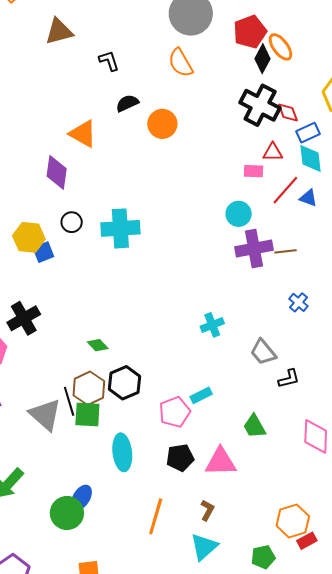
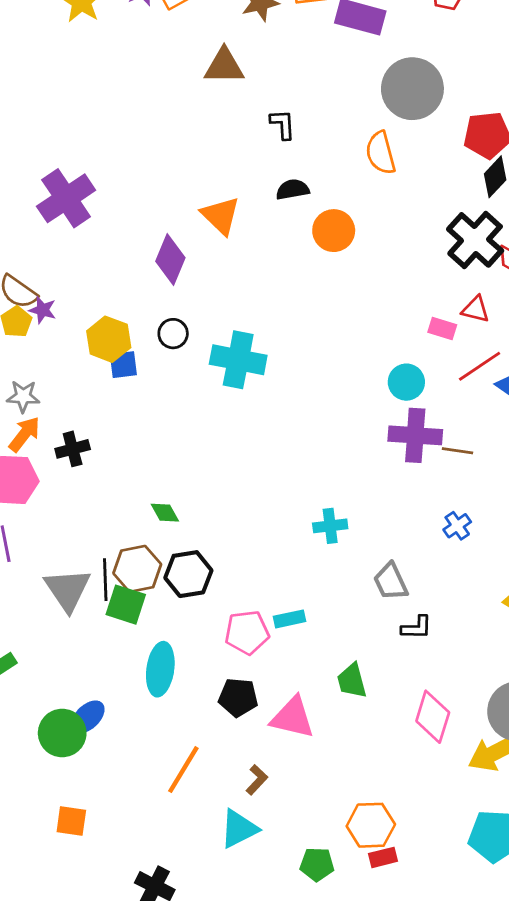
black cross: (24, 318) -> (73, 449), size x0.7

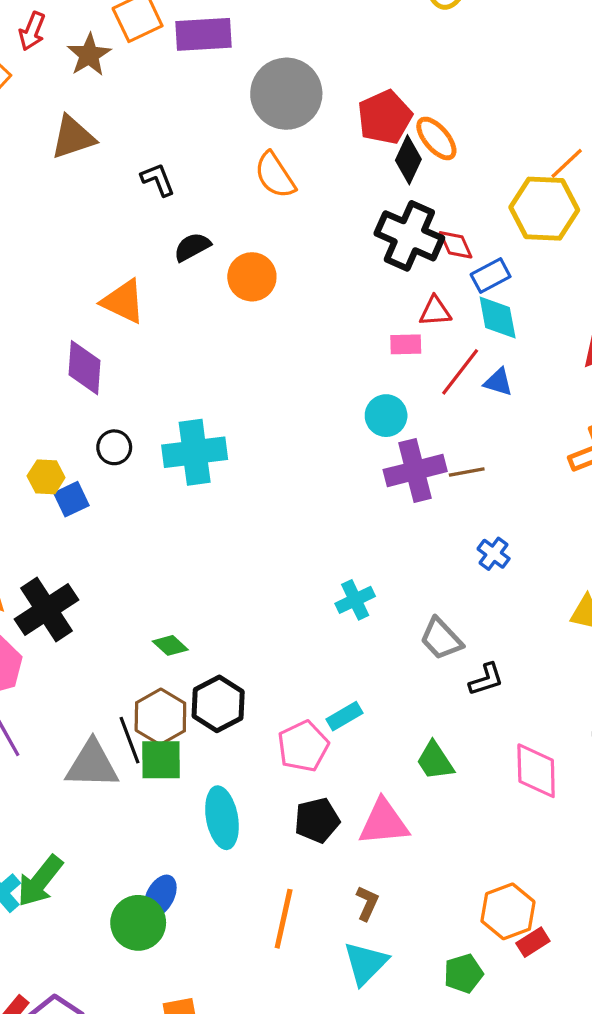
yellow hexagon: (109, 339) -> (46, 477), size x0.7
black cross: (73, 449) -> (46, 610), size x1.6
gray triangle: (68, 590) -> (92, 765), turned -36

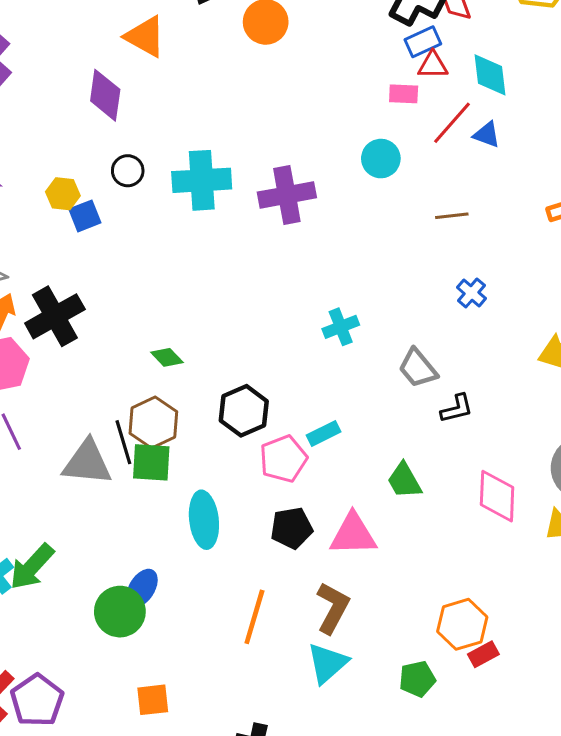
blue rectangle: (491, 275) -> (423, 42), moved
purple cross: (415, 471) -> (287, 195), moved
black hexagon: (218, 704) -> (244, 411), moved
brown L-shape: (367, 903) -> (333, 608), size x1.6

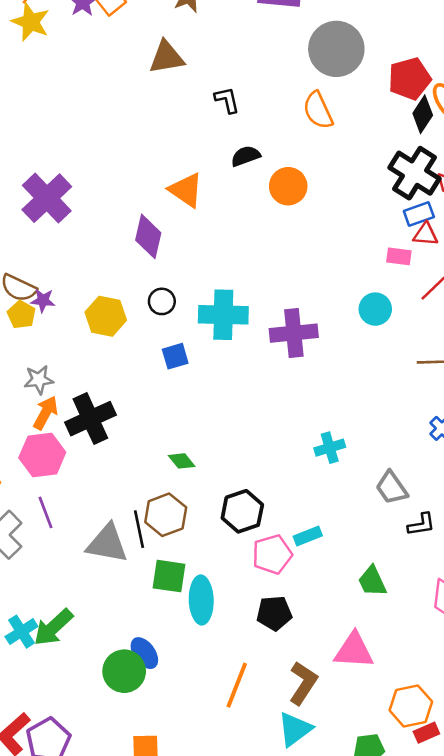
yellow hexagon: (63, 194) -> (106, 316), size x1.4
blue square: (85, 216) -> (175, 356), moved
green square: (151, 462) -> (169, 576), moved
pink triangle: (353, 534) -> (354, 651), moved
blue ellipse: (142, 588) -> (144, 653), turned -72

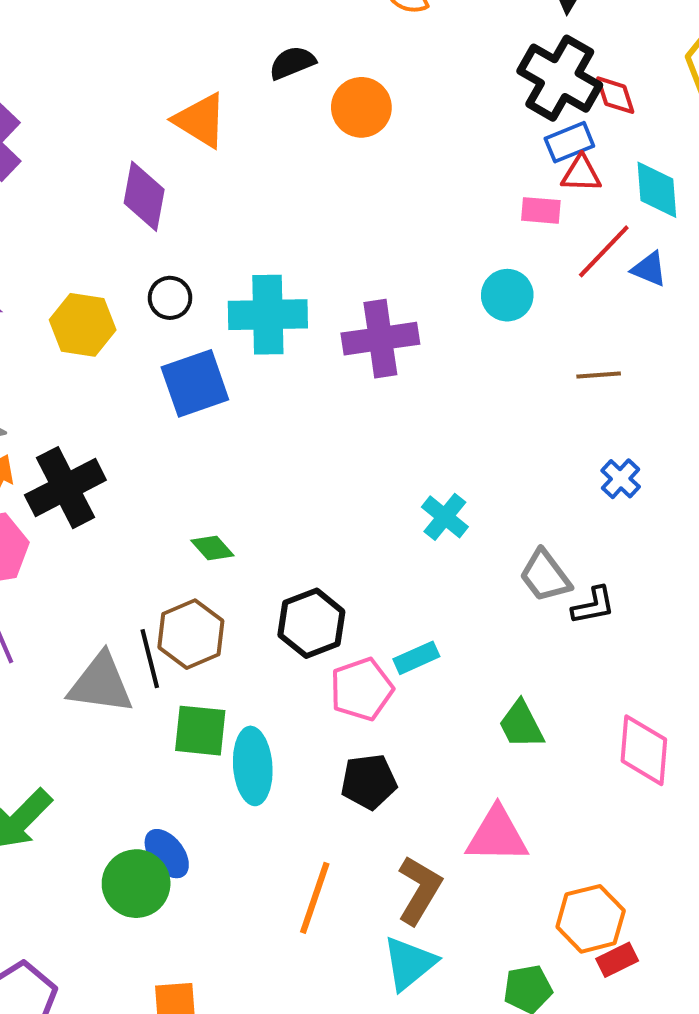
blue square: (175, 356) -> (195, 383), size x1.6
cyan cross: (330, 448) -> (445, 517), turned -32
black L-shape: (421, 524) -> (593, 606), moved

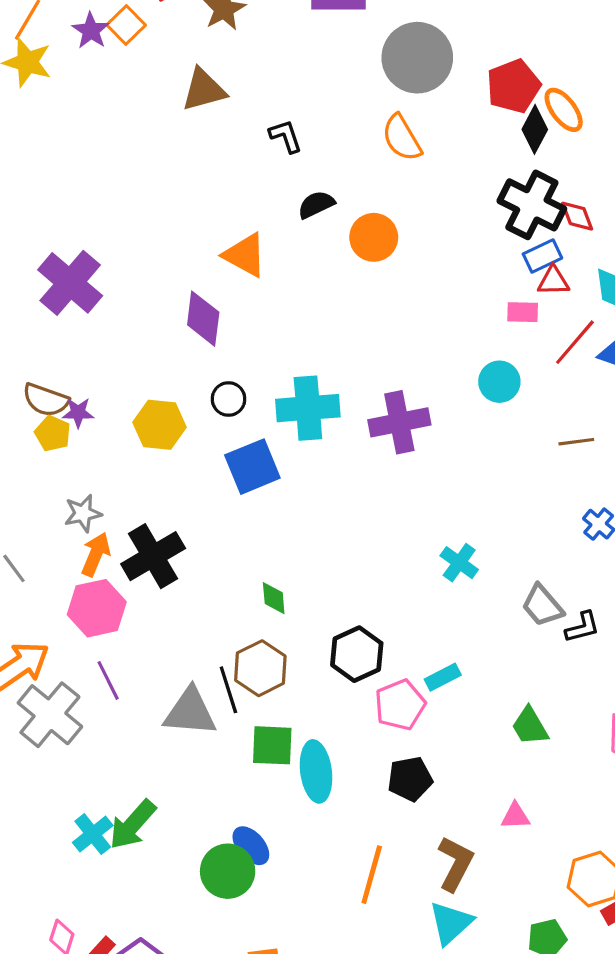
green diamond: (212, 548) -> (274, 598), turned 40
pink triangle: (497, 835) -> (515, 816), size x0.6

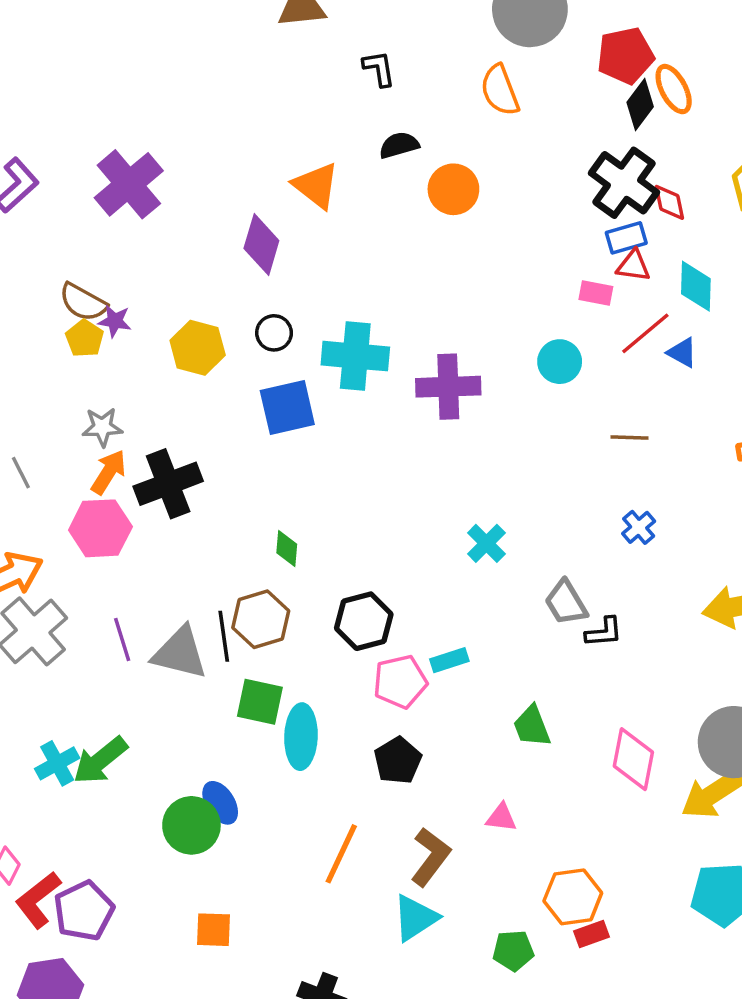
purple line: (108, 680) -> (122, 640), moved
black pentagon: (410, 779) -> (398, 761), turned -30

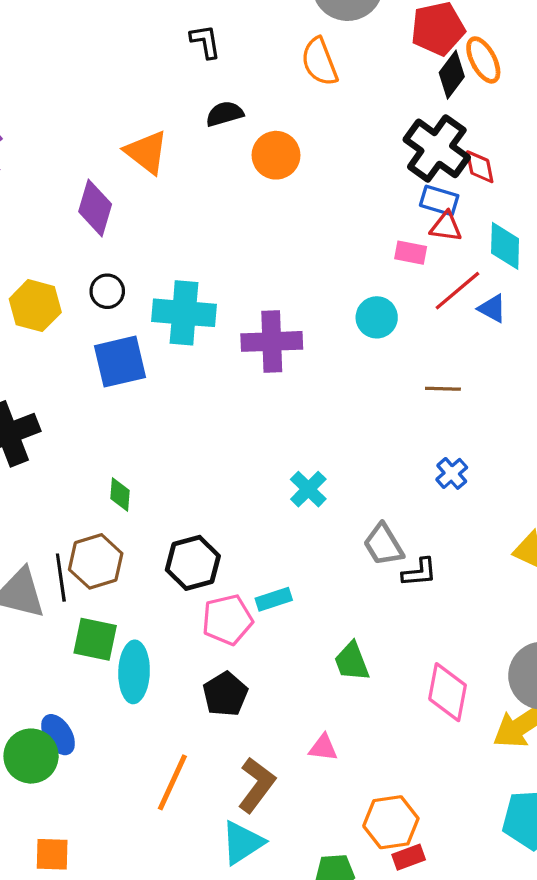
blue rectangle: (626, 238) -> (439, 200), turned 33

